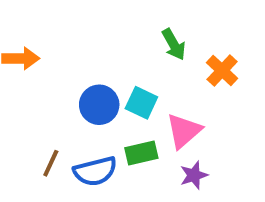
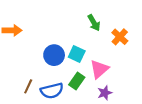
green rectangle: (141, 153) -> (77, 81), turned -42

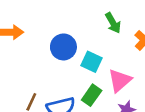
blue circle: (54, 55) -> (63, 47), moved

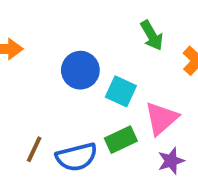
green rectangle: (92, 95) -> (121, 140), turned 30

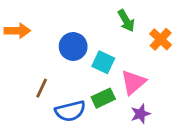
brown line: (34, 149) -> (42, 88), moved

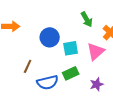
cyan square: (103, 62) -> (71, 48), turned -35
pink triangle: (133, 82) -> (96, 51), moved

